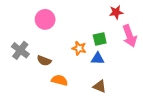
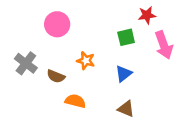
green square: (100, 39) -> (126, 37), moved
orange star: (79, 48) -> (86, 61), moved
blue triangle: (98, 59) -> (123, 74), turned -40

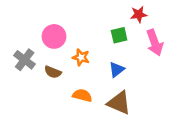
pink circle: (57, 24) -> (54, 36), moved
orange semicircle: (75, 101) -> (82, 95), moved
brown triangle: (126, 109) -> (119, 103), size x1.5

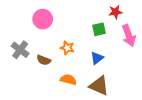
pink circle: (54, 36) -> (43, 19), moved

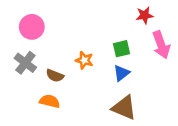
pink circle: (43, 19) -> (32, 27), moved
green square: (99, 29) -> (121, 49), moved
orange semicircle: (68, 80) -> (50, 101), moved

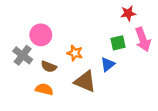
pink circle: (32, 27) -> (41, 35), moved
green square: (121, 49) -> (118, 43), moved
brown triangle: (124, 108) -> (85, 81), moved

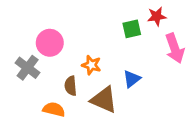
green square: (118, 43) -> (132, 29), moved
brown semicircle: (49, 67) -> (71, 86), moved, turned 63

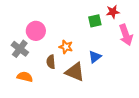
orange semicircle: (54, 109) -> (25, 77), moved

